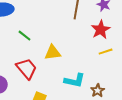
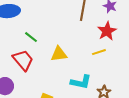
yellow line: (106, 52) -> (99, 52), moved
red trapezoid: (27, 69) -> (23, 60), moved

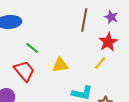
yellow line: (99, 52) -> (100, 63), turned -32

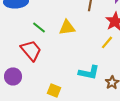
yellow triangle: (60, 65) -> (67, 27), moved

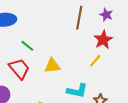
yellow triangle: (67, 27) -> (52, 66), moved

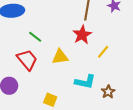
red star: (103, 40) -> (82, 35), moved

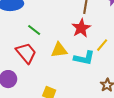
cyan L-shape: (85, 82) -> (84, 58), moved

